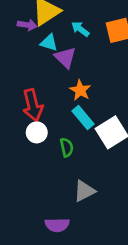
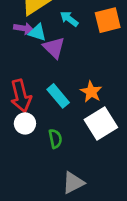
purple arrow: (27, 25) -> (24, 28), moved
orange star: (80, 90) -> (91, 92), moved
cyan rectangle: (83, 117) -> (58, 96), moved

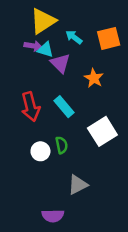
orange star: (91, 92) -> (94, 78), moved
white circle: (25, 123) -> (40, 151), moved

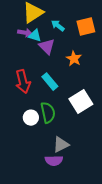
green semicircle: (62, 145) -> (48, 113), size x1.5
purple semicircle: (53, 216) -> (54, 161), moved

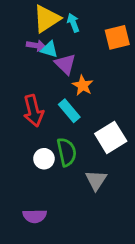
cyan arrow: (58, 26) -> (73, 23), moved, turned 32
orange star: (74, 59) -> (83, 85), moved
gray triangle: (61, 145) -> (96, 180), moved, turned -30
purple semicircle: (54, 161) -> (35, 216), moved

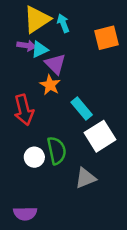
cyan triangle: (49, 49) -> (40, 50), turned -42
orange star: (83, 85) -> (50, 85), moved
cyan rectangle: (69, 111) -> (82, 109), moved
gray triangle: (96, 180) -> (85, 178), turned 35

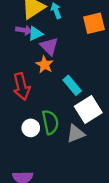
gray triangle: (85, 178) -> (76, 134), moved

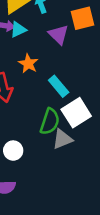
purple triangle: (49, 46) -> (59, 35), moved
green semicircle: (50, 122) -> (50, 122), moved, turned 30
white circle: (31, 128) -> (13, 151), moved

